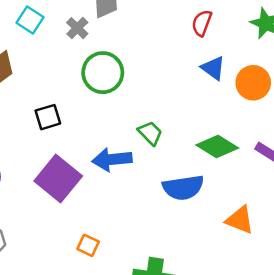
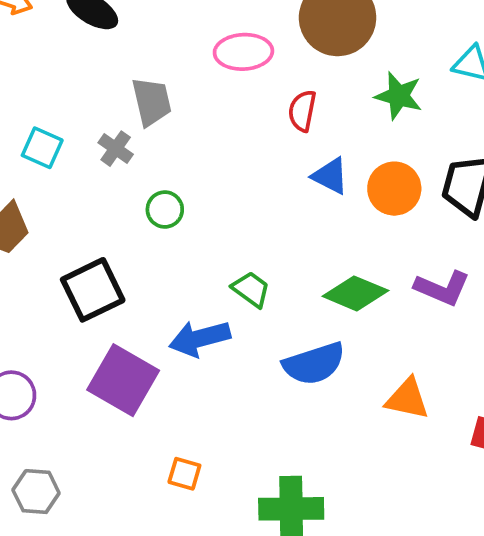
green circle: (103, 73) -> (165, 210), size x0.6
black square: (48, 117) -> (93, 290), size x1.5

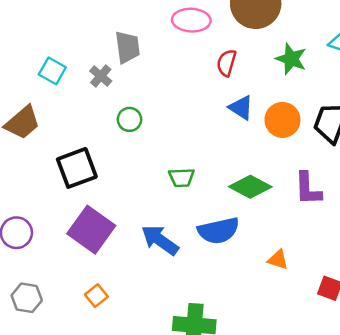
purple L-shape: (442, 288) -> (308, 189), turned 60
green trapezoid: (251, 289) -> (181, 178), turned 136
blue arrow: (200, 338) -> (160, 240), moved, turned 45
orange triangle: (407, 399) -> (278, 260), size x0.7
orange square: (184, 474) -> (96, 296), moved, turned 30

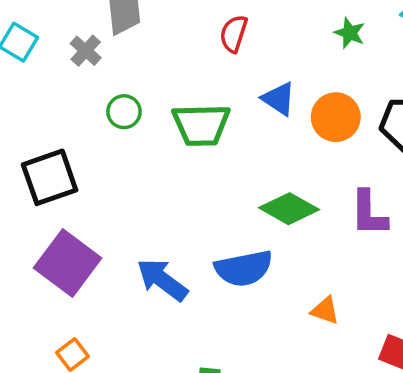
green star: (291, 59) -> (350, 33), size x0.7
red semicircle: (227, 63) -> (234, 34), moved
green trapezoid: (181, 178) -> (201, 125), moved, size x1.6

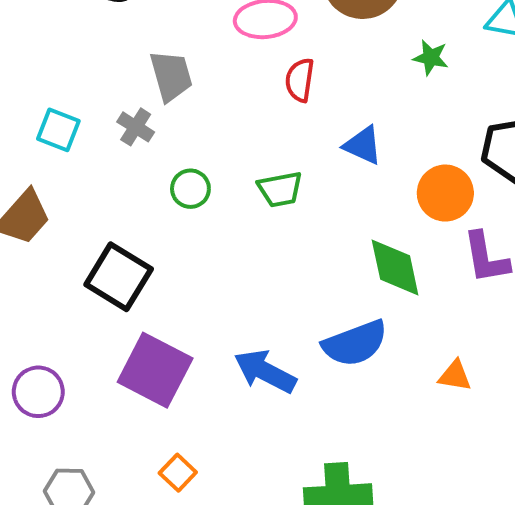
orange circle: (336, 117) -> (445, 193), moved
green trapezoid: (201, 125) -> (280, 189), size x0.7
black square: (50, 177) -> (119, 277), turned -30
green diamond: (289, 209) -> (395, 267), turned 58

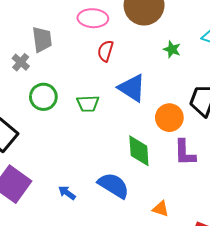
blue triangle: (363, 145) -> (132, 88), size x1.4
green circle: (190, 189) -> (43, 97), size x1.4
blue semicircle: (355, 343) -> (114, 185), turned -136
blue arrow: (265, 371) -> (67, 193), size x0.6

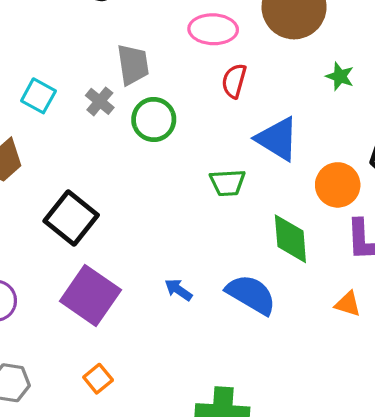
green circle: (43, 97) -> (154, 120), moved
green trapezoid: (88, 104) -> (228, 183), moved
blue arrow: (67, 193) -> (178, 290), moved
orange triangle: (161, 209) -> (348, 304), moved

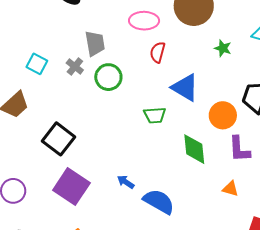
blue semicircle: (251, 294) -> (159, 201), moved

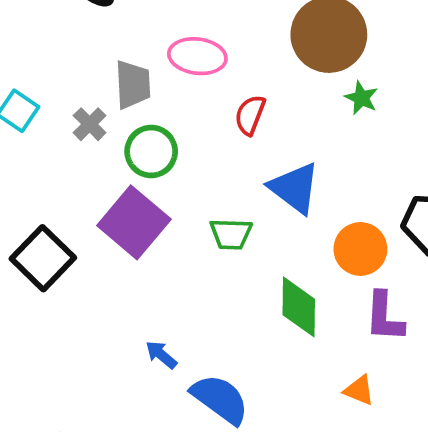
pink ellipse: (144, 21) -> (197, 56), moved
green star: (223, 48) -> (361, 98), moved
purple square: (71, 187) -> (134, 222), moved

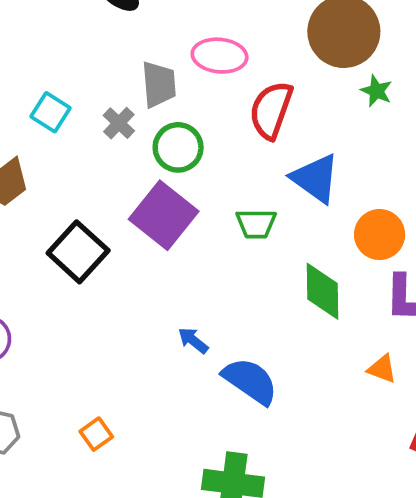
red semicircle: (250, 115) -> (271, 110), size x1.5

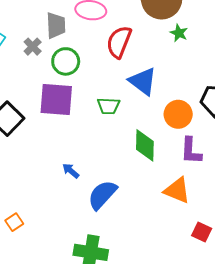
purple square: (164, 215) -> (56, 100), turned -36
orange triangle: (382, 369) -> (177, 190), size x1.6
blue semicircle: (250, 381) -> (102, 195), turned -84

